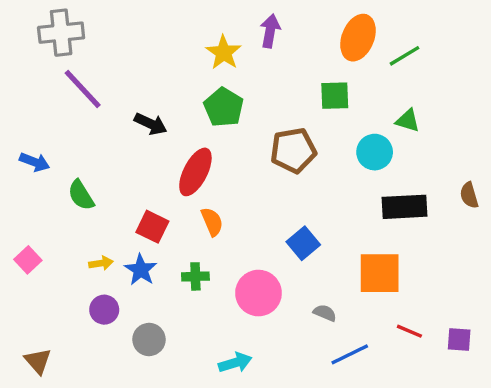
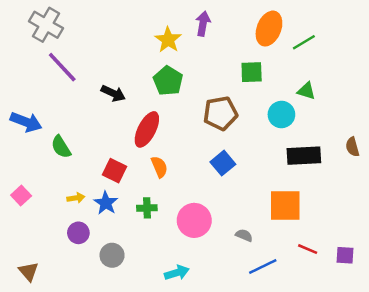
gray cross: (61, 33) -> (46, 25), turned 36
blue arrow: (35, 162) -> (26, 122), size x1.4
blue square: (303, 243) -> (223, 163), moved

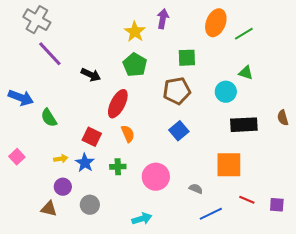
green square: (252, 72) -> (187, 58), moved
brown triangle: (29, 271) -> (49, 209), moved, turned -36

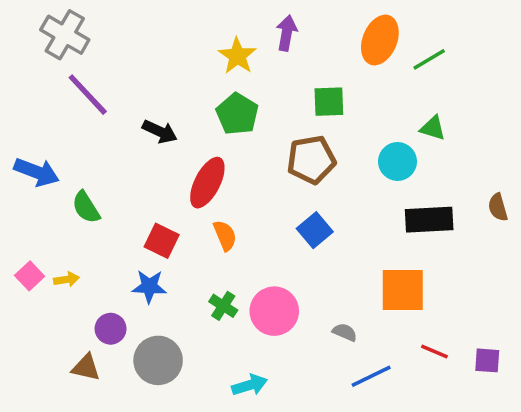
yellow arrow: (61, 159) -> (67, 279), moved
blue star: (85, 163) -> (149, 286), turned -30
green cross: (118, 167) -> (223, 306), moved, turned 35
gray circle: (90, 205) -> (158, 360), size x1.4

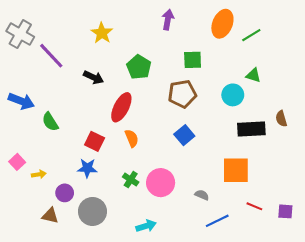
gray cross: (65, 35) -> (20, 34), moved
yellow star: (237, 56) -> (102, 33), moved
brown semicircle: (498, 207) -> (281, 119), moved
yellow arrow: (67, 279) -> (39, 174), moved

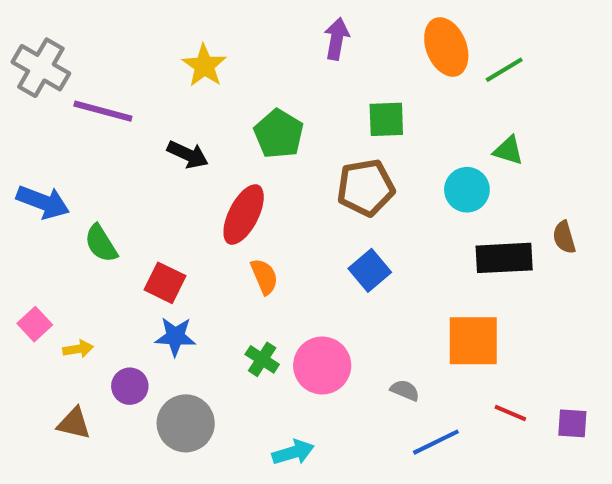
orange ellipse: (222, 24) -> (446, 47), turned -44
purple line: (51, 56) -> (103, 111), turned -32
red square: (95, 141) -> (165, 283), moved
brown triangle: (50, 216) -> (74, 423), moved

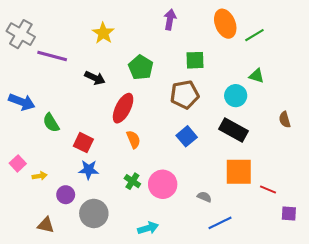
black rectangle: (504, 258) -> (234, 130), moved, turned 32
red line: (510, 413) -> (268, 189), moved
brown triangle: (74, 423) -> (46, 225), moved

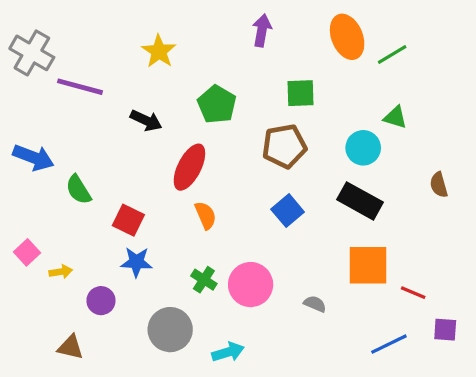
gray circle: (94, 213) -> (170, 330), moved
blue line: (220, 223) -> (389, 344), moved

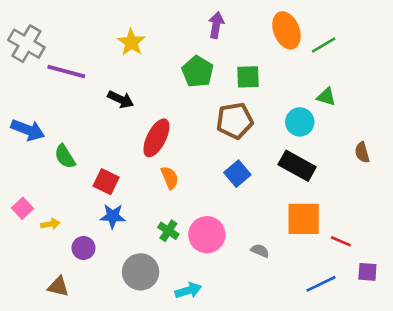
green pentagon: (217, 104) -> (198, 72), moved

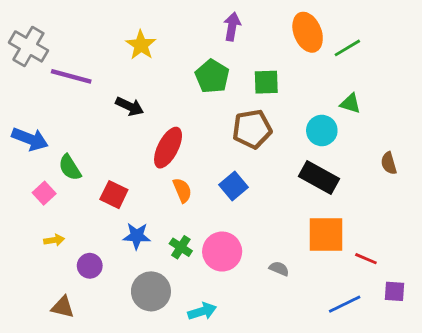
blue square: (237, 174) -> (234, 186), moved
pink square: (22, 208) -> (44, 193), moved
blue star: (113, 216) -> (137, 236), moved

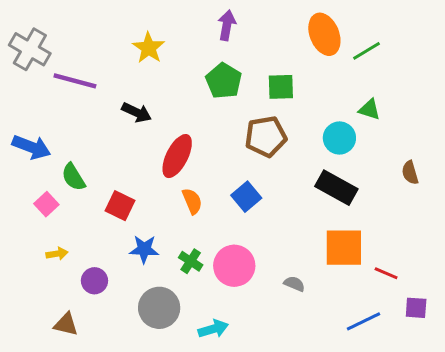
purple arrow: (232, 27) -> (227, 25), moved

